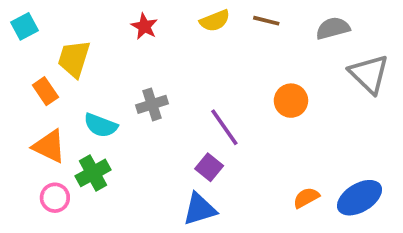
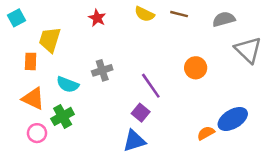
yellow semicircle: (215, 21) -> (144, 14), turned 48
orange rectangle: (45, 91) -> (31, 61), turned 36
blue ellipse: (359, 198) -> (233, 119), moved

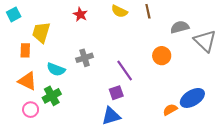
brown line: (179, 14) -> (148, 11), turned 64
gray semicircle: (224, 19) -> (180, 27), moved
purple square: (141, 113) -> (116, 93), turned 32

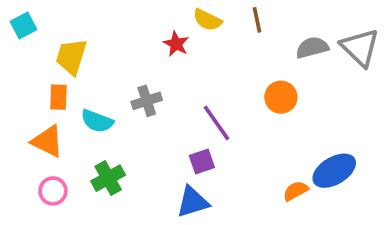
red star: (80, 14) -> (176, 44), moved
gray triangle: (205, 41) -> (360, 48), moved
orange rectangle: (25, 50) -> (58, 97), moved
green cross: (52, 96) -> (108, 178), moved

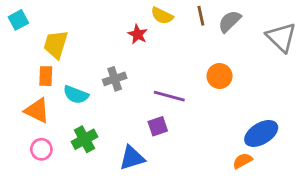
gray semicircle: (312, 48) -> (230, 21), moved, turned -30
purple line: (217, 123) -> (169, 96), turned -40
orange semicircle: (296, 191) -> (243, 161), moved
blue triangle: (193, 202) -> (132, 158), moved

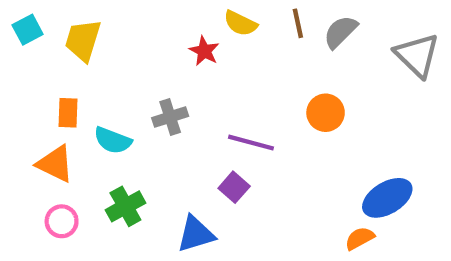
yellow trapezoid: (56, 44) -> (83, 40), moved
purple square: (158, 126) -> (234, 187), turned -30

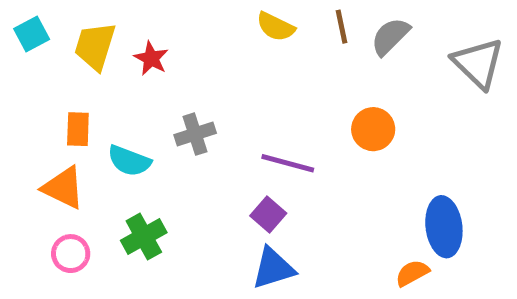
red star: (204, 51) -> (151, 58), moved
blue ellipse: (387, 198) -> (444, 227), turned -66
blue triangle: (196, 234) -> (273, 268), moved

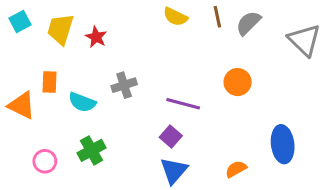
orange triangle: (63, 188) -> (22, 105), moved
blue triangle: (273, 268) -> (174, 171), turned -32
orange semicircle: (412, 273) -> (236, 169), moved

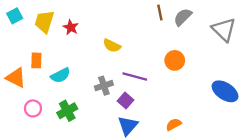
yellow semicircle: (175, 17) -> (112, 46), moved
gray cross: (124, 85) -> (104, 86), moved
cyan semicircle: (82, 102) -> (60, 75), turned -48
blue ellipse: (283, 144) -> (225, 91), moved, turned -50
pink circle: (45, 161) -> (33, 108), moved

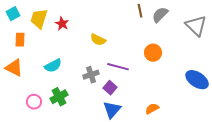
orange rectangle: (36, 60) -> (20, 40), moved
pink circle: (33, 108) -> (34, 102), moved

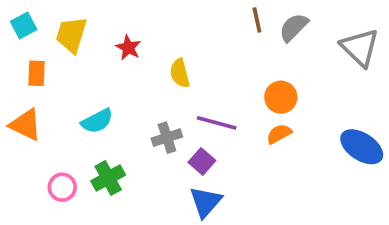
red star: (62, 24) -> (128, 48), moved
yellow semicircle: (98, 40) -> (180, 73), turned 49
orange semicircle: (152, 109) -> (279, 134), moved

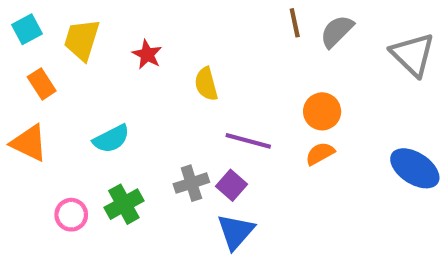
orange rectangle: (37, 73) -> (42, 84), turned -35
gray cross: (167, 138) -> (191, 183), moved

